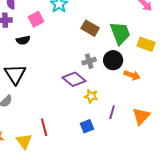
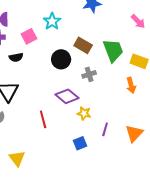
black circle: (113, 60) -> (61, 59), moved
gray cross: (89, 61) -> (89, 74), moved
orange arrow: (132, 75) -> (131, 85), moved, turned 56
red line: (44, 127) -> (43, 119), moved

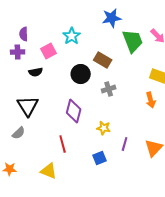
green trapezoid: (113, 50) -> (133, 41), moved
purple diamond: (67, 96) -> (74, 111), moved, turned 65
red line: (43, 119) -> (63, 144), moved
yellow triangle: (17, 158) -> (49, 171), moved, turned -30

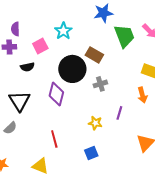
black circle: (81, 74) -> (72, 69), size x1.4
purple diamond: (74, 111) -> (56, 94), moved
purple line: (125, 144) -> (119, 113), moved

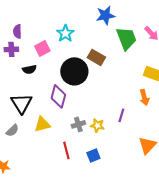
gray cross: (100, 84) -> (78, 124), moved
red line: (54, 139) -> (66, 150), moved
yellow triangle: (40, 166) -> (42, 124), moved, turned -36

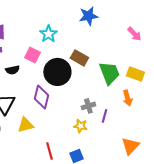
green trapezoid: (126, 38) -> (109, 73), moved
pink square: (42, 48) -> (32, 55), moved, turned -35
gray cross: (78, 124) -> (88, 106), moved

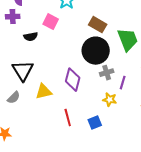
black circle: (57, 72) -> (96, 51), moved
purple diamond: (41, 97) -> (73, 80), moved
yellow star: (80, 126) -> (110, 100), moved

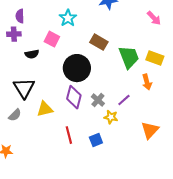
black circle: (96, 51) -> (77, 68), moved
gray cross: (107, 73) -> (98, 100), moved, turned -32
purple line: (123, 83) -> (124, 100), turned 32

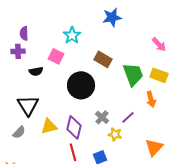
pink arrow: (154, 18) -> (159, 44), moved
purple diamond: (74, 97) -> (74, 127), moved

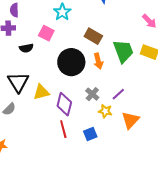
orange arrow: (151, 99) -> (98, 61), moved
yellow triangle: (49, 126) -> (41, 92), moved
orange triangle: (154, 147) -> (130, 120), moved

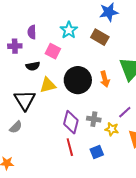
purple semicircle: (14, 10) -> (32, 32), moved
brown rectangle: (93, 36) -> (100, 37), moved
yellow triangle: (41, 92) -> (48, 85), moved
gray cross: (92, 94) -> (94, 119), moved, turned -32

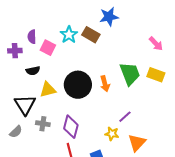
brown rectangle: (100, 37) -> (91, 35), moved
pink square: (53, 51) -> (48, 48), moved
gray cross: (94, 119) -> (43, 124), moved

